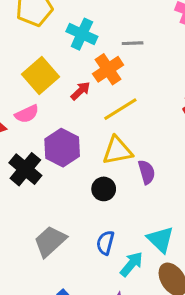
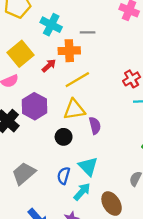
orange cross: (108, 69) -> (69, 51), turned 30
cyan triangle: (161, 240) -> (88, 166), moved

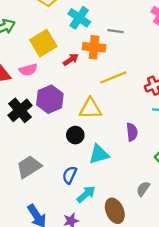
yellow line: (77, 80) -> (113, 77), moved
purple semicircle: (95, 126) -> (132, 132), moved
cyan triangle: (88, 166) -> (99, 154), moved, turned 50

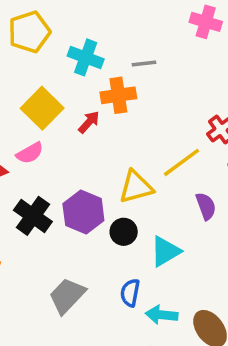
yellow line: (113, 77) -> (181, 162), moved
purple hexagon: (50, 99) -> (83, 212), moved
cyan arrow: (86, 194) -> (162, 315), turned -120

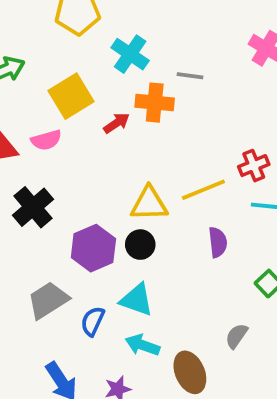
purple hexagon: (83, 212) -> (93, 248), moved
black circle: (124, 232) -> (140, 245), moved
cyan triangle: (165, 251) -> (137, 300), moved, turned 36
blue semicircle: (130, 293) -> (93, 321), moved

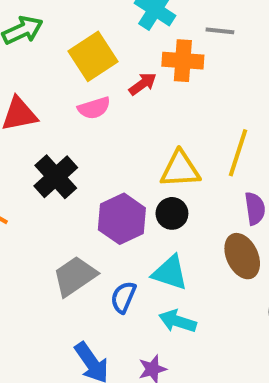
pink semicircle: (46, 140) -> (94, 108), moved
yellow line: (203, 190) -> (238, 153), turned -48
brown ellipse: (190, 372) -> (242, 256), moved

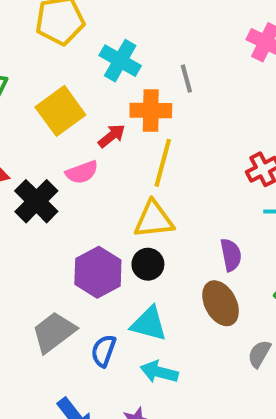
gray line: (220, 31) -> (186, 79), turned 72
pink semicircle: (94, 108) -> (82, 172), moved
yellow line: (238, 153) -> (163, 163), moved
black cross: (56, 177) -> (36, 201), moved

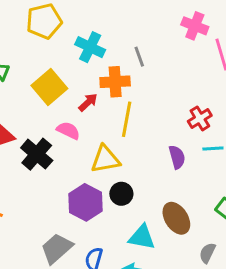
pink semicircle: (82, 172) -> (68, 131), turned -130
yellow triangle: (154, 220) -> (105, 159), moved
purple semicircle: (231, 255) -> (177, 157), moved
cyan triangle: (149, 324) -> (142, 237), moved

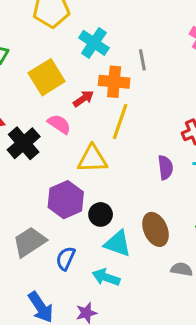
black circle: (121, 194) -> (101, 214), moved
gray semicircle: (207, 253) -> (182, 269), turned 66

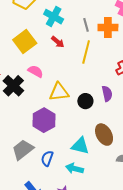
orange cross: (114, 82) -> (108, 28), moved
red arrow: (83, 99) -> (58, 42), moved, turned 80
yellow line: (120, 121) -> (86, 52), moved
black circle: (101, 214) -> (85, 101), moved

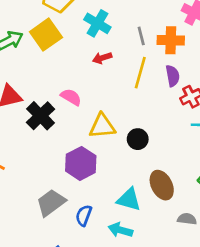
yellow square: (25, 41) -> (46, 35), moved
red arrow: (58, 42) -> (102, 58), turned 120
purple semicircle: (107, 94) -> (173, 76), moved

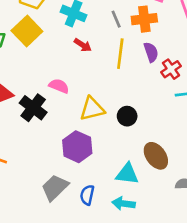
red arrow: (102, 58) -> (83, 45), turned -120

